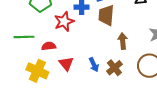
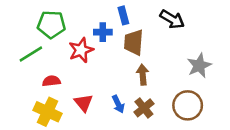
green line: (24, 37) -> (31, 54), moved, turned -30
brown arrow: (123, 41) -> (143, 75), moved
red semicircle: (49, 46) -> (51, 81), moved

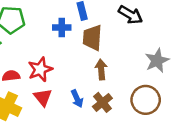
red star: (81, 50) -> (40, 69), moved

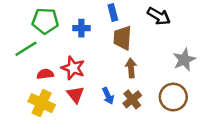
blue cross: (62, 27) -> (81, 28), moved
red star: (40, 69) -> (73, 68), turned -30

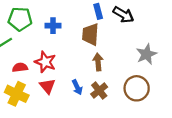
blue rectangle: (113, 12) -> (98, 11), moved

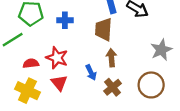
blue arrow: (77, 87) -> (91, 72), moved

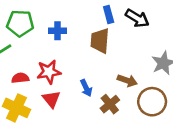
red star: (57, 58) -> (49, 72), turned -30
brown arrow: (111, 58) -> (127, 81), moved, turned 114

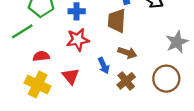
red star: (49, 72) -> (78, 40), moved
brown arrow: (127, 81) -> (127, 53), moved

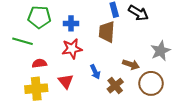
green line: (22, 31) -> (23, 41), turned 48
brown arrow: (127, 53) -> (131, 64), moved
yellow cross: (38, 85) -> (36, 89), turned -30

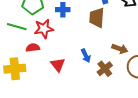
red star: (72, 49) -> (44, 29), moved
yellow cross: (36, 89) -> (15, 69), moved

